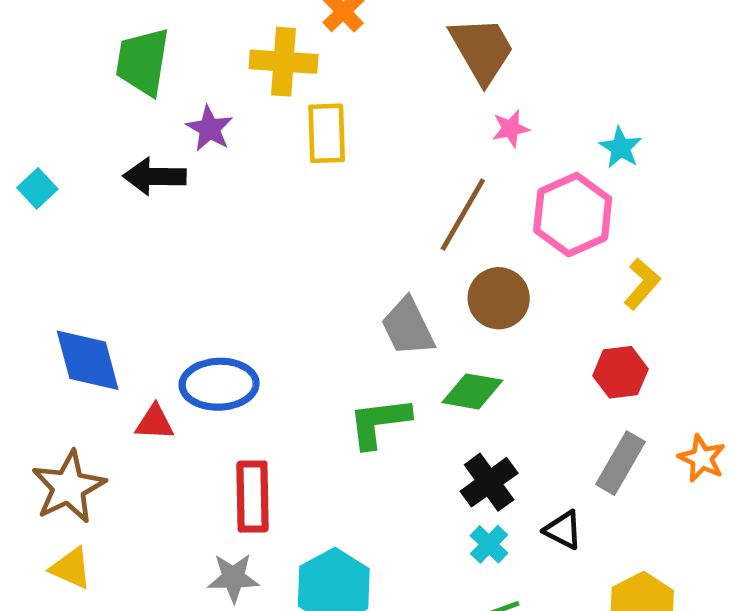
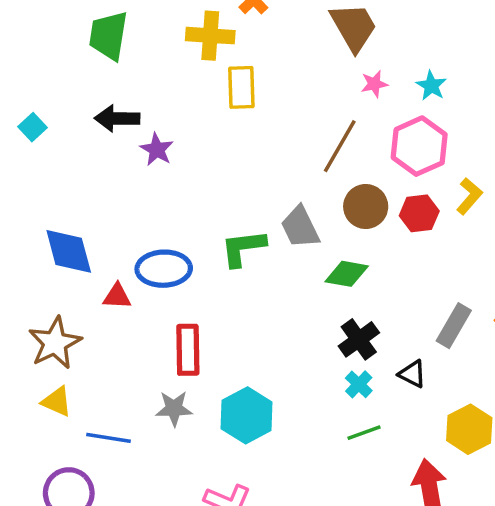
purple star: (210, 129) -> (157, 150), moved
cyan star: (620, 148) -> (431, 86), moved
red hexagon: (620, 372) -> (419, 213), moved
green L-shape: (379, 422) -> (243, 248), moved

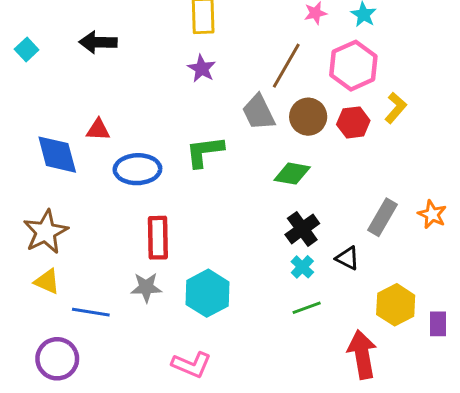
purple star: (157, 150) -> (202, 68), moved
gray trapezoid: (300, 227) -> (259, 112), moved
red triangle: (117, 296) -> (98, 130), moved

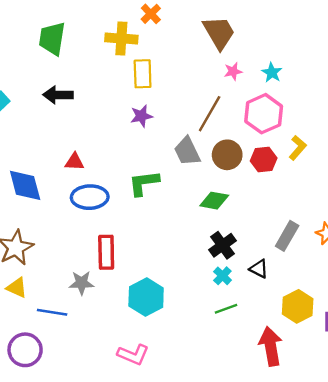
purple star: (202, 68) -> (141, 116), turned 30
red triangle: (98, 130) -> (74, 162), moved
gray star: (146, 287) -> (81, 283), moved

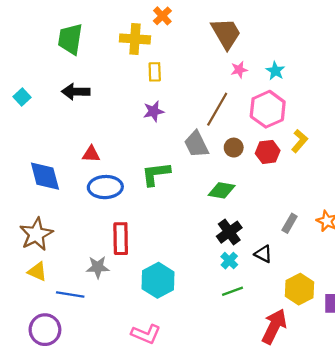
yellow rectangle: (143, 74) -> (155, 72), size x0.7
brown circle: (227, 155) -> (234, 148), size x0.7
gray rectangle: (287, 236) -> (290, 223), size x0.7
red arrow: (271, 346) -> (274, 326), turned 36

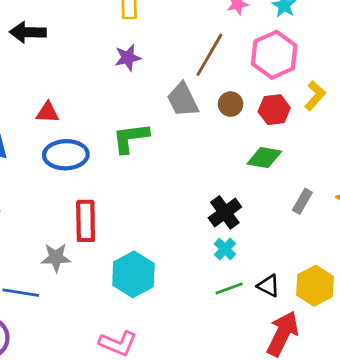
green diamond: (222, 190) -> (264, 158), moved
black triangle: (263, 254) -> (269, 286), moved

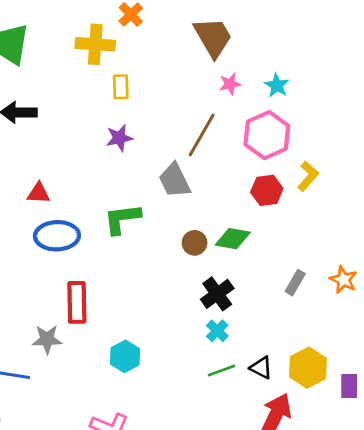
brown circle: (231, 104) -> (195, 243), moved
green diamond: (264, 158) -> (233, 239), moved
cyan hexagon: (133, 274) -> (125, 356), size x0.7

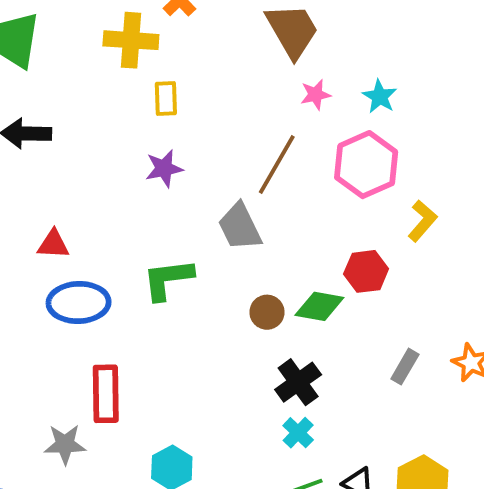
red hexagon: (267, 190) -> (366, 271), moved

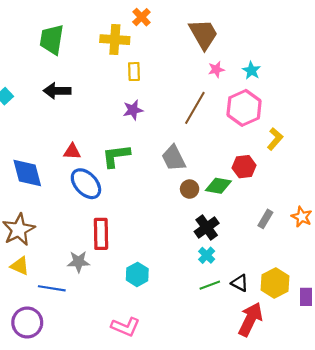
gray trapezoid: (240, 227) -> (174, 158), moved
green L-shape: (168, 279) -> (116, 156), moved
blue ellipse: (79, 302) -> (86, 184), turned 48

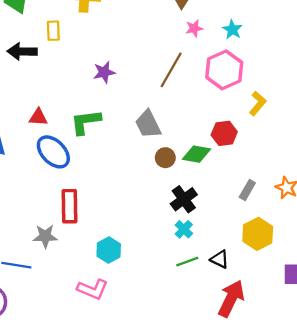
yellow rectangle: (134, 72) -> (53, 31), moved
yellow hexagon: (275, 283) -> (258, 234), moved
pink L-shape: (125, 327) -> (93, 289), moved

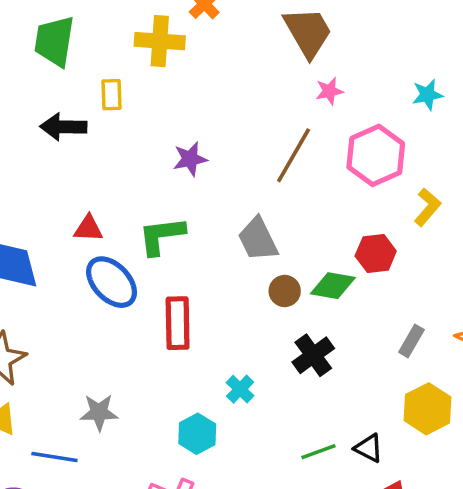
cyan star: (232, 29) -> (427, 95), moved, turned 30
red rectangle: (69, 206) -> (178, 323), moved
cyan cross: (184, 229) -> (240, 389), moved

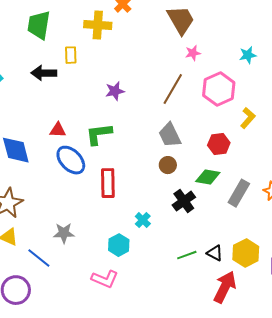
gray trapezoid: (258, 239) -> (170, 135), moved
green diamond: (333, 286) -> (208, 177), moved
gray rectangle: (411, 341) -> (239, 193), size x1.5
yellow hexagon: (427, 409) -> (246, 253), moved
blue line: (54, 457) -> (39, 258), turned 30

